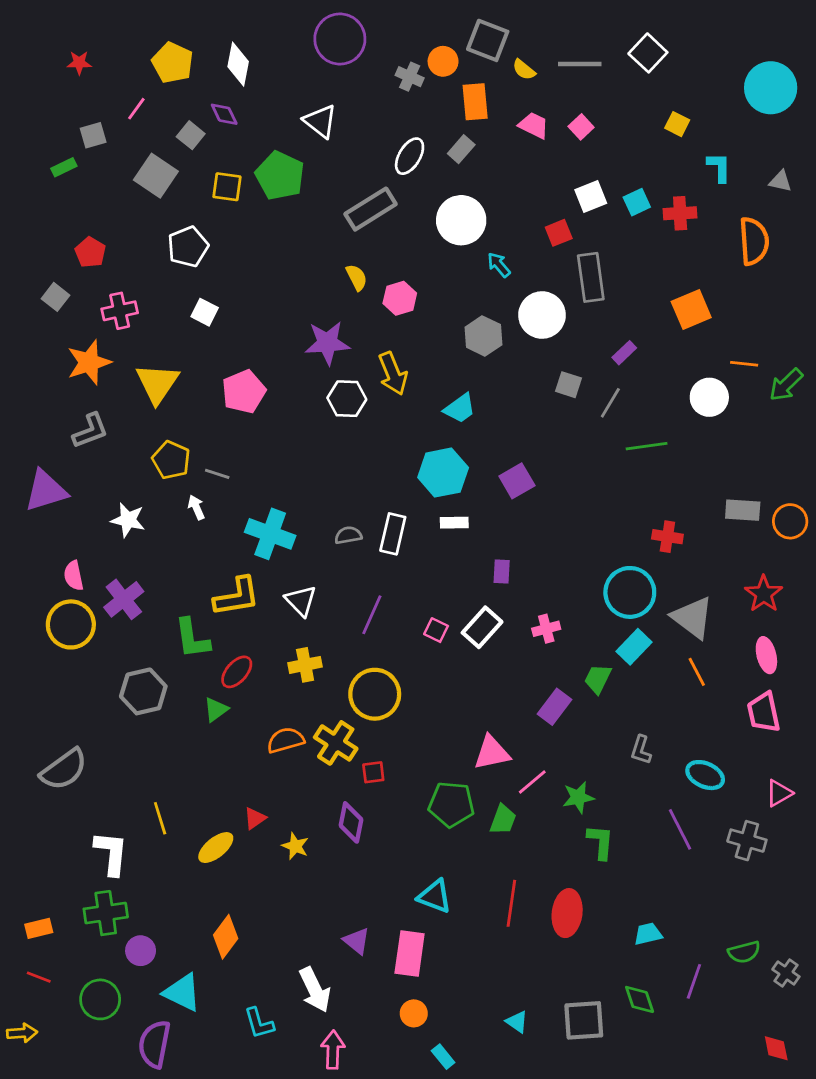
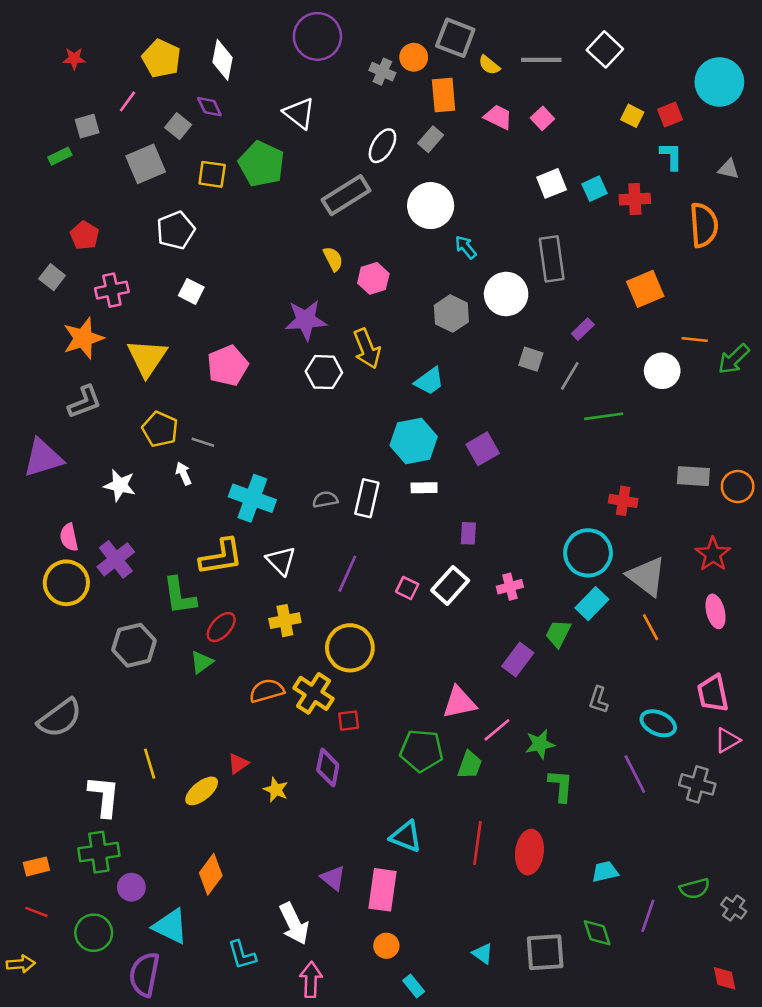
gray square: (156, 176) -> (146, 164), turned 33
red square: (559, 233) -> (670, 114), moved
pink trapezoid: (764, 712) -> (713, 693), moved

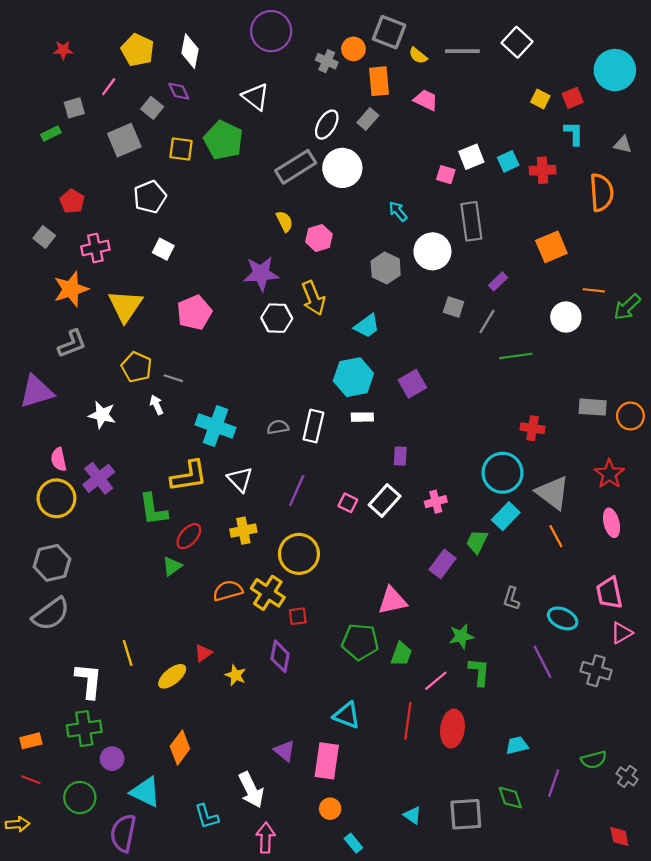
pink square: (542, 118) -> (446, 175), moved, turned -30
white circle: (431, 206) -> (342, 168), moved
gray hexagon: (134, 645) -> (52, 563), moved
pink line: (497, 730) -> (436, 681), moved

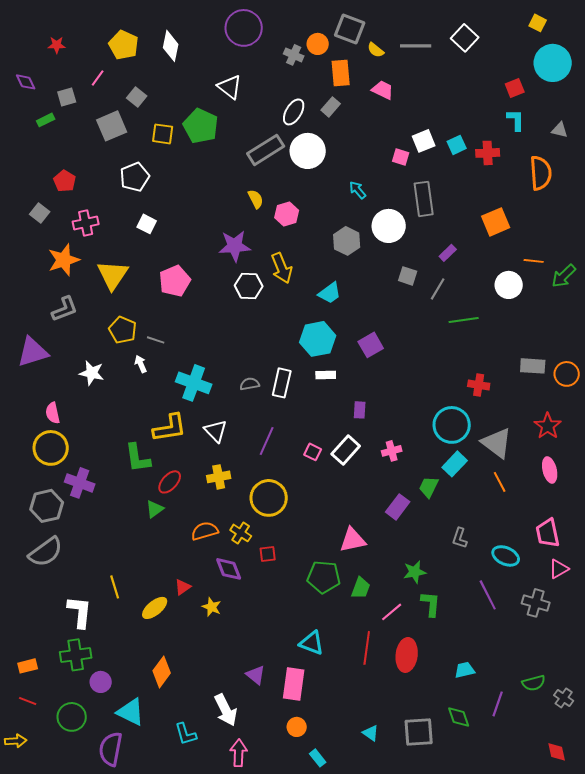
purple diamond: (179, 91) -> (26, 82), moved
yellow square: (540, 99) -> (538, 23), moved
purple cross: (99, 478) -> (80, 483), moved, turned -32
yellow cross: (268, 593) -> (241, 533), size x0.7
purple diamond: (280, 656) -> (229, 569), moved, turned -32

